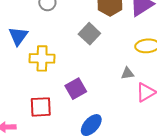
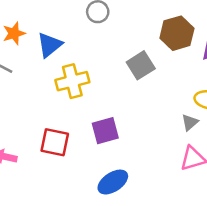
yellow cross: (42, 58) -> (72, 81), turned -30
gray triangle: (127, 73) -> (190, 122), moved, turned -48

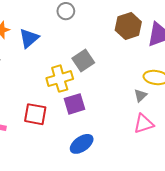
gray square: (141, 65) -> (83, 60), moved
yellow cross: (72, 81) -> (60, 79), moved

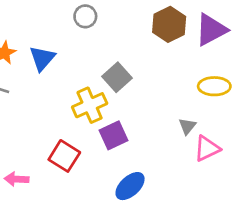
gray triangle: (140, 95) -> (187, 126), moved
red square: (35, 114) -> (64, 156), turned 30

